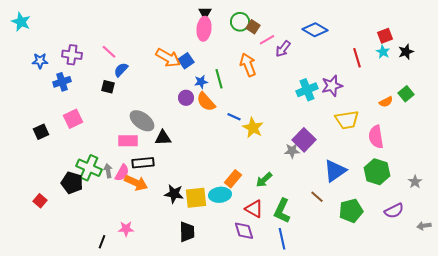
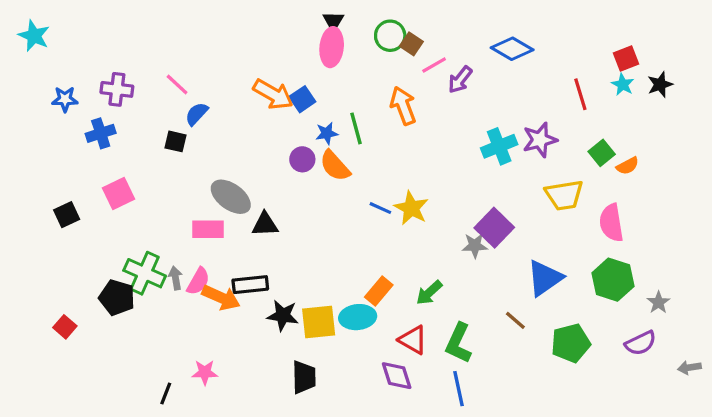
green square: (406, 94) -> (602, 153), moved
blue line: (234, 117) -> (380, 208), moved
black rectangle: (143, 163) -> (250, 285), moved
gray star: (415, 182) -> (658, 302), moved

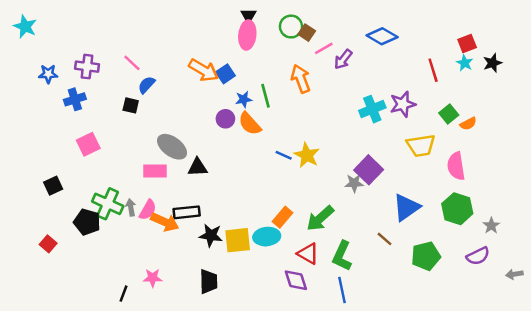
black square: (67, 215) -> (53, 186), moved
green arrow: (429, 293) -> (320, 218), size x1.4
black trapezoid: (304, 377) -> (208, 281), moved

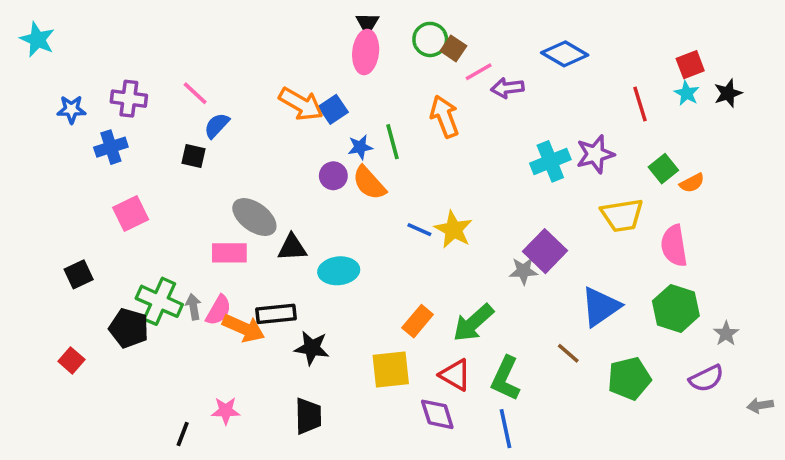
purple arrow: (343, 59) -> (507, 88), turned 45
cyan ellipse: (267, 237) -> (339, 271), moved
yellow square: (238, 240) -> (391, 369), moved

